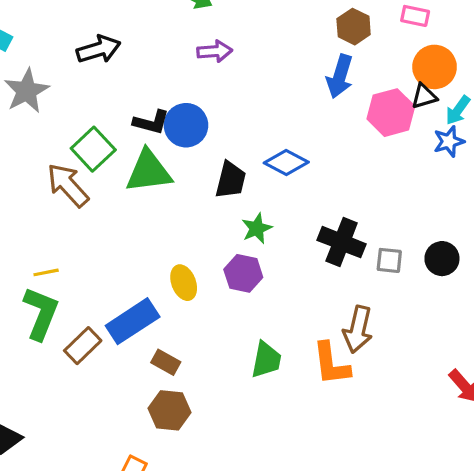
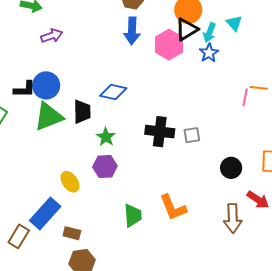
black triangle: (424, 96) -> (187, 29), size x1.4
green triangle: (149, 171) -> (48, 116), moved
black circle: (442, 259) -> (231, 168), moved
brown arrow: (358, 329) -> (233, 218), moved

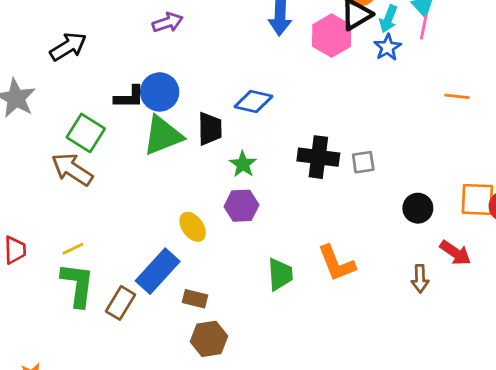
pink line: (245, 97) -> (424, 27), moved
brown arrow: (233, 218) -> (420, 279), size x0.7

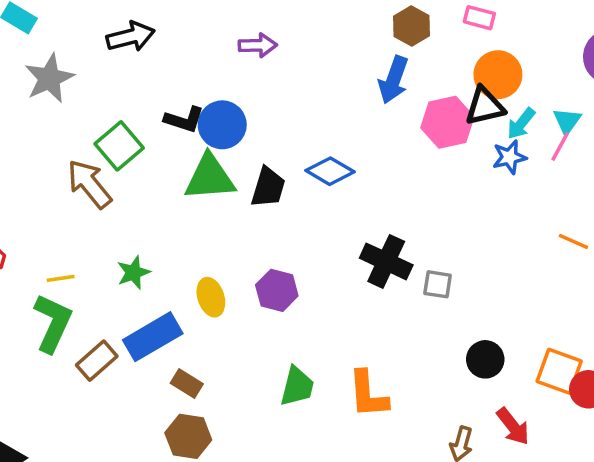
green star: (243, 164) -> (133, 273), moved

